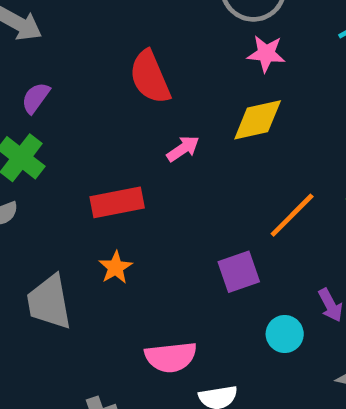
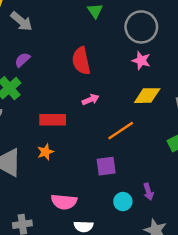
yellow diamond: (258, 120) -> (147, 96), moved
orange line: (292, 215) -> (121, 131), moved

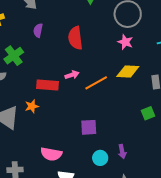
purple semicircle: (22, 60) -> (38, 30), moved, turned -40
pink arrow: (91, 100) -> (72, 75), moved
orange line: (121, 131) -> (96, 83), moved
orange star: (45, 152) -> (32, 106), moved

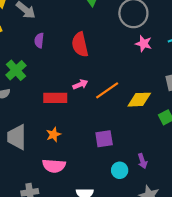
pink star: (125, 42) -> (144, 44), moved
yellow diamond: (128, 72) -> (139, 100), moved
orange star: (32, 106) -> (53, 135), moved
pink semicircle: (51, 154) -> (54, 166), moved

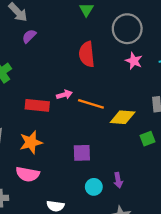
purple semicircle: (39, 40) -> (29, 36), moved, turned 32
red semicircle: (80, 44) -> (87, 54), moved
orange line: (107, 90) -> (91, 104), turned 45
orange star: (53, 135) -> (31, 142), size x1.5

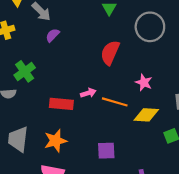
red semicircle: (87, 54) -> (110, 53), turned 30
pink star: (134, 61) -> (144, 82), moved

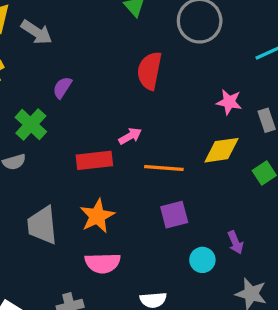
purple semicircle: (53, 35) -> (62, 88), moved
pink star: (144, 82) -> (229, 102), moved
orange line: (115, 102) -> (164, 168), moved

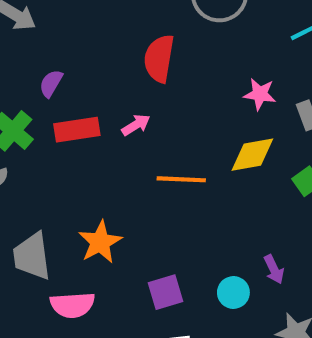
pink arrow: (130, 136) -> (136, 125), moved
red rectangle: (94, 160) -> (77, 130), moved
purple square: (174, 215) -> (166, 292), moved
pink semicircle: (103, 263) -> (72, 305), moved

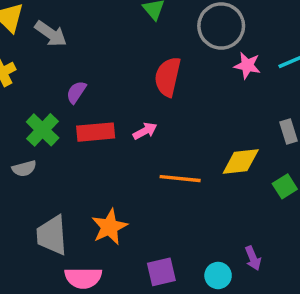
pink star: (260, 94) -> (247, 65), moved

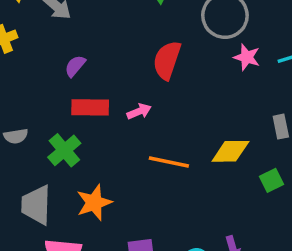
green cross: (43, 130) -> (64, 150), moved

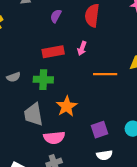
purple semicircle: (75, 66) -> (56, 16), moved
pink arrow: (139, 111) -> (82, 48), turned 144
green cross: (64, 150) -> (43, 80), turned -36

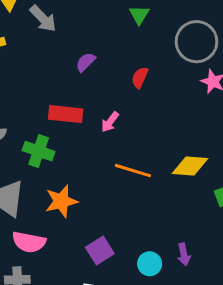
red semicircle: (92, 15) -> (140, 78), size x0.6
purple square: (99, 130) -> (100, 250), turned -30

